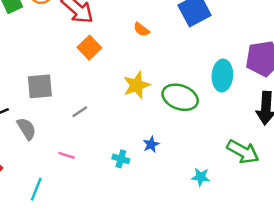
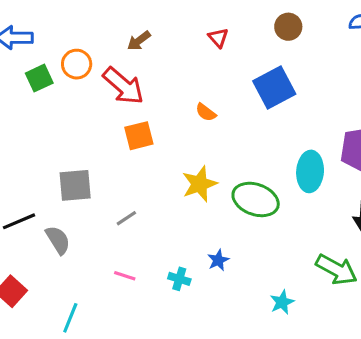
orange square: (89, 48) -> (139, 136), turned 30
pink line: (66, 155) -> (125, 276), moved
cyan star: (201, 177) -> (282, 302), turned -30

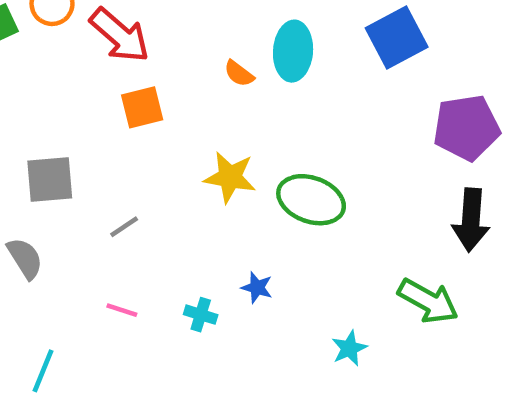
blue square: (274, 87) -> (397, 38), moved
cyan ellipse: (310, 171) -> (293, 51), moved
yellow star: (200, 184) -> (230, 177), turned 30
blue star: (218, 260) -> (257, 288), turned -30

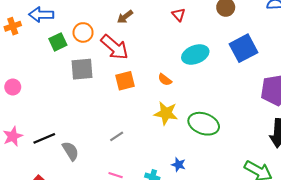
cyan ellipse: (293, 51) -> (195, 54), turned 65
orange semicircle: (239, 74) -> (165, 80), moved
gray square: (50, 179) -> (82, 69), moved

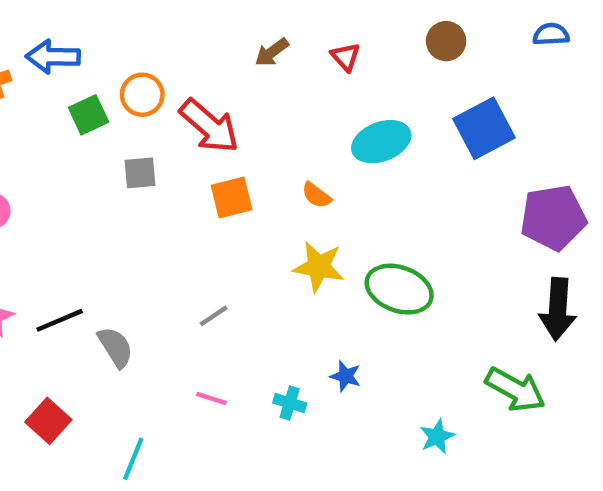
brown arrow: (125, 17) -> (272, 52), moved
gray square: (82, 69) -> (140, 173), size x0.7

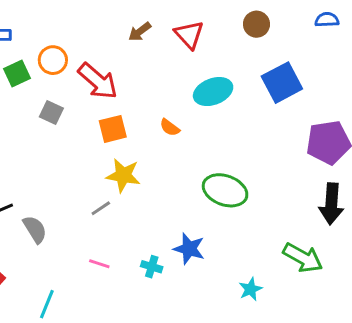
red triangle: (346, 57) -> (189, 35), size x1.5
gray square: (140, 173) -> (51, 112), turned 30
yellow star: (319, 267) -> (123, 175), moved
blue star: (346, 376) -> (189, 249), size x1.5

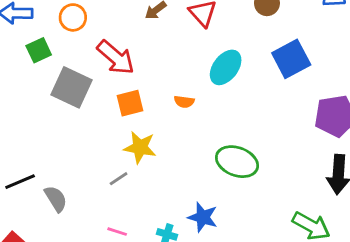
orange circle: (53, 60) -> (73, 17), moved
cyan ellipse: (213, 92) -> (226, 67), turned -32
gray square: (51, 112) -> (71, 87), size x1.8
orange semicircle: (170, 127) -> (184, 102), turned -30

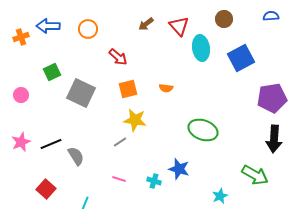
green square: (39, 50) -> (52, 72), moved
red arrow: (116, 57) -> (118, 57), size x0.7
cyan ellipse: (226, 67) -> (201, 48), moved, turned -45
gray square: (71, 87) -> (81, 93), moved

